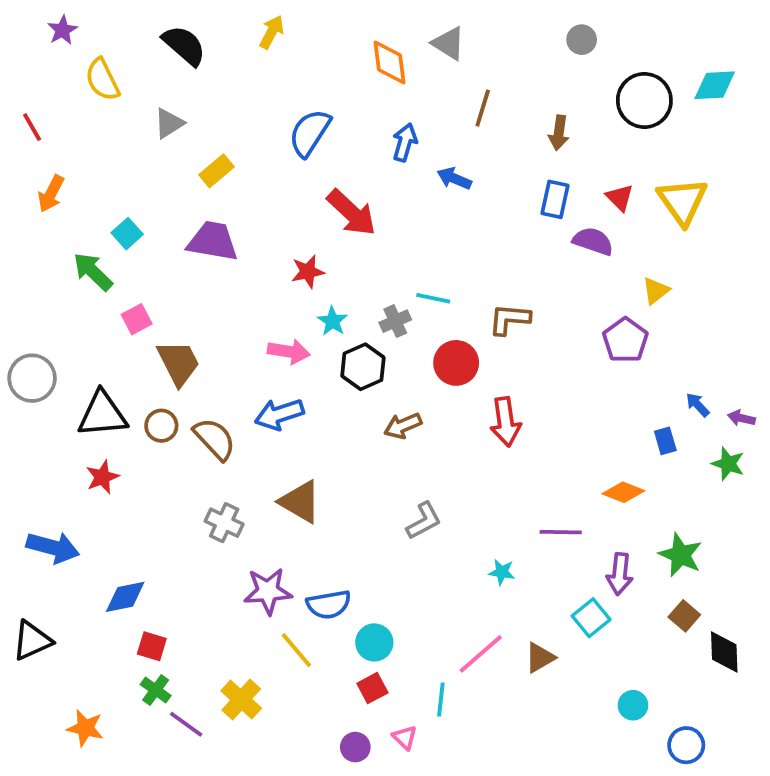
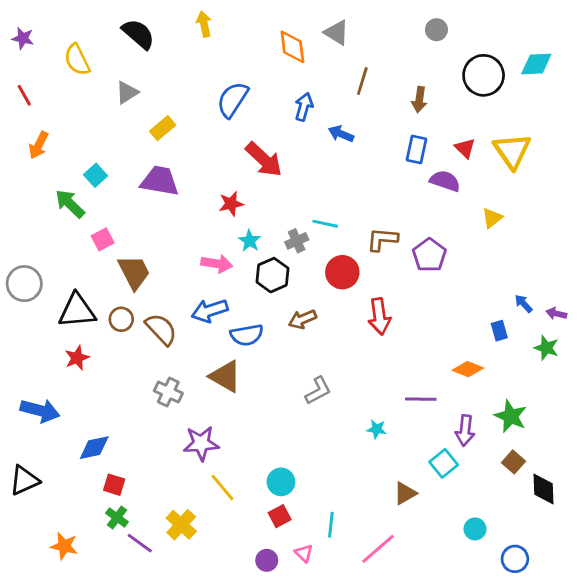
purple star: (62, 30) -> (23, 38), moved, turned -30
yellow arrow: (272, 32) -> (204, 24), turned -40
purple pentagon: (625, 340) -> (429, 255), moved
blue semicircle: (329, 604) -> (247, 335), moved
pink line: (481, 654) -> (378, 549), moved

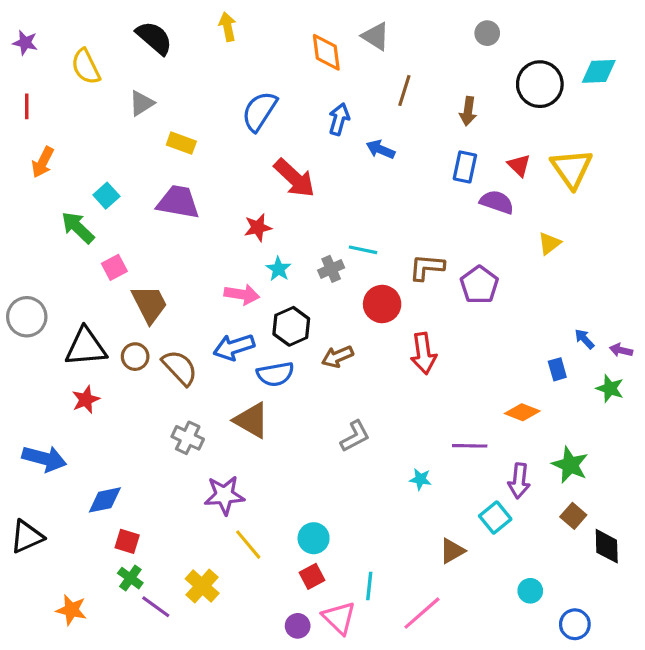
red line: (24, 95) -> (27, 106), turned 30
yellow rectangle: (163, 128) -> (181, 143), turned 60
black hexagon: (272, 275) -> (291, 326), moved
pink triangle: (304, 553) -> (339, 618), size x1.6

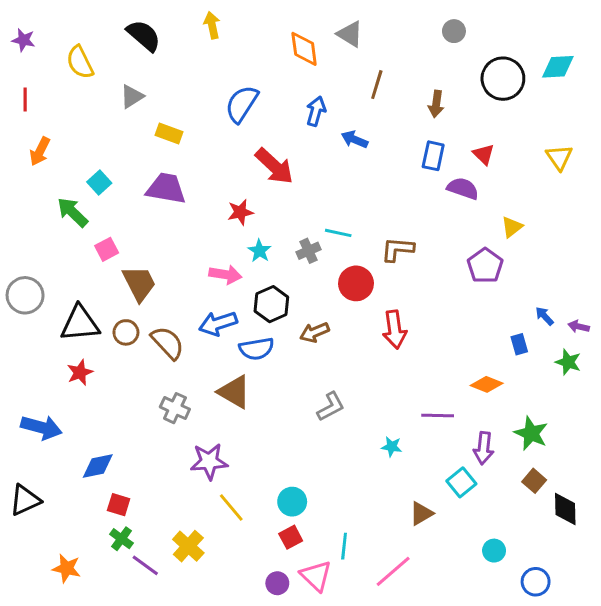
yellow triangle: (572, 169) -> (559, 157), moved, size x0.7
purple pentagon: (479, 285) -> (485, 266), moved

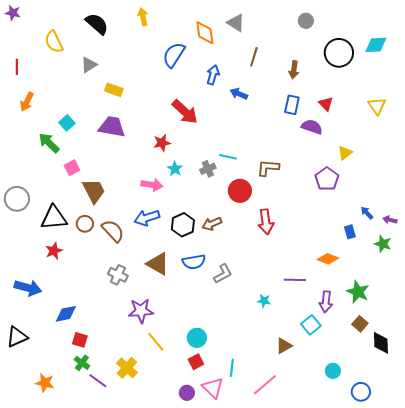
purple star: (24, 40) -> (13, 13), moved
blue semicircle: (242, 104) -> (174, 55), moved
black hexagon: (271, 304) -> (183, 225), moved
blue semicircle: (257, 349) -> (194, 262), moved

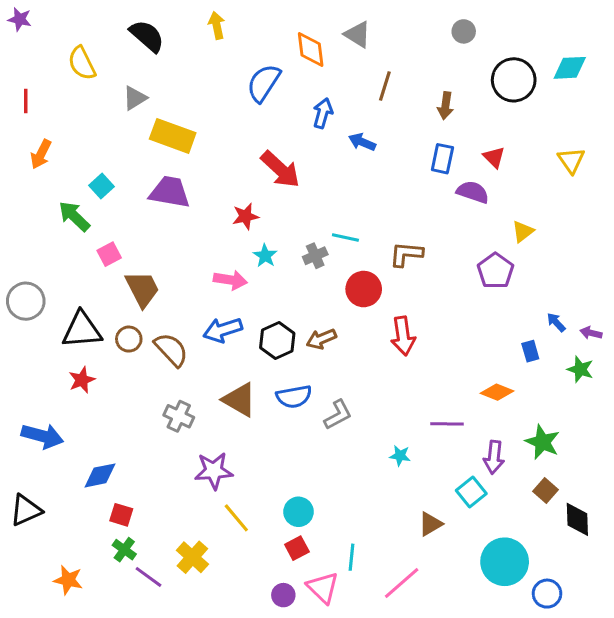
yellow rectangle: (114, 90) -> (173, 136), size x1.6
cyan circle: (333, 371) -> (505, 562), size x2.0

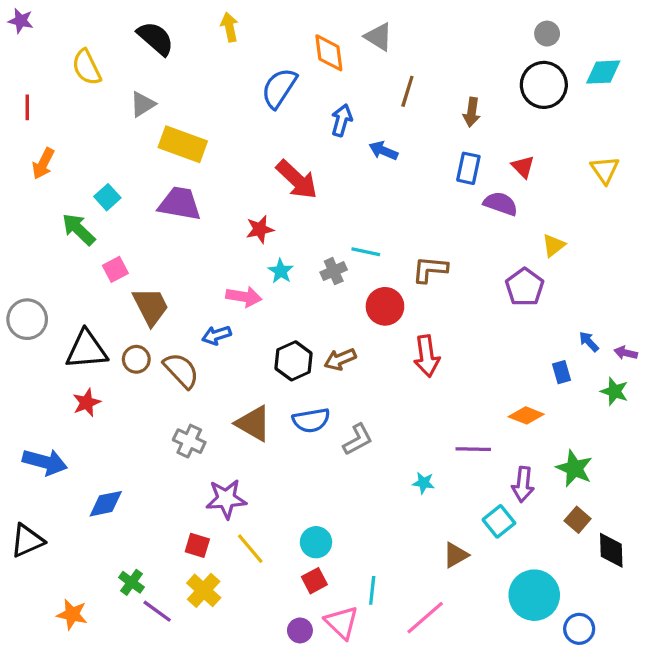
gray circle: (464, 31) -> (547, 34), moved
blue arrow: (223, 330) -> (217, 335), moved, size x0.7
red square: (121, 515) -> (197, 545), moved

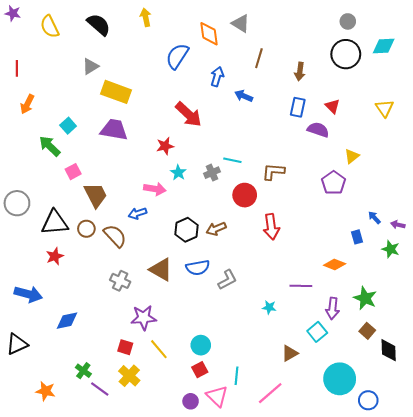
yellow semicircle: (87, 67) -> (50, 27), moved

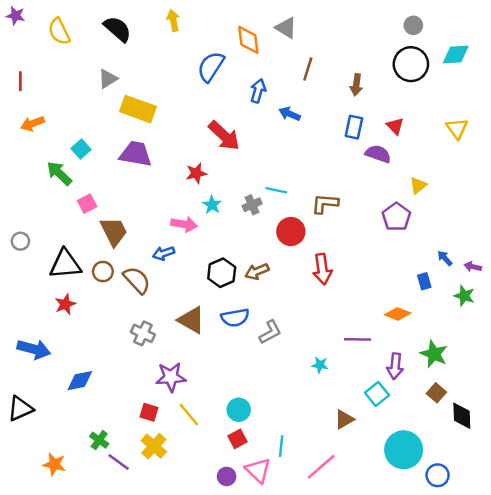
orange arrow: (27, 104) -> (33, 124), turned 42
gray circle: (17, 203) -> (20, 241), size x0.6

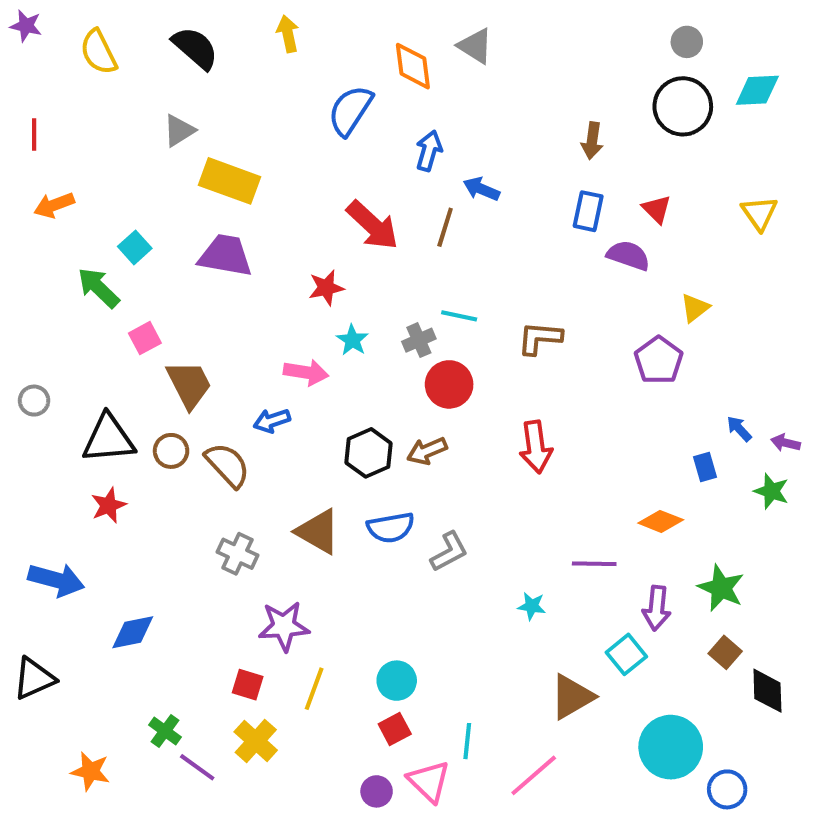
brown line: (308, 69) -> (445, 227), moved
red circle: (291, 232) -> (449, 384), moved
yellow line: (189, 415) -> (314, 689), turned 60
brown triangle: (344, 419) -> (572, 697), size x1.4

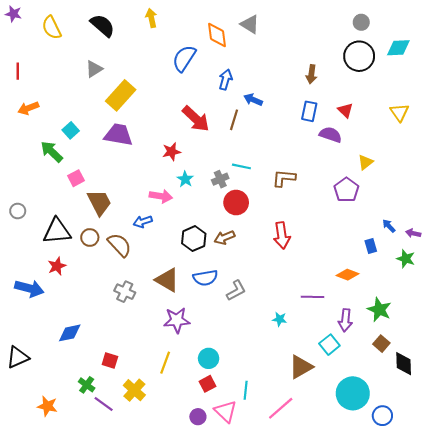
yellow rectangle: (229, 181) -> (121, 95), turned -68
blue arrow: (56, 580) -> (29, 288), moved
purple star: (284, 626) -> (177, 320), moved
red square: (248, 685) -> (110, 360), moved

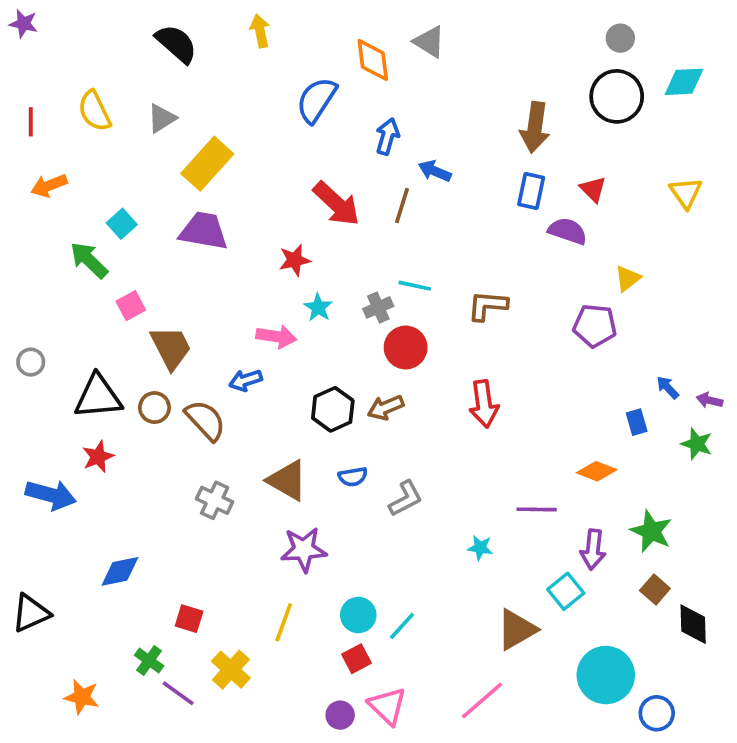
yellow semicircle: (52, 28) -> (94, 111), moved
brown arrow: (311, 74) -> (535, 127), size x1.5
purple pentagon: (346, 190) -> (595, 326), turned -30
blue semicircle: (205, 278) -> (353, 477), size x0.7
cyan line: (246, 390) -> (402, 626), moved, turned 36

